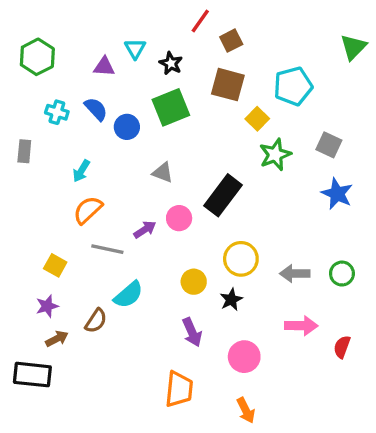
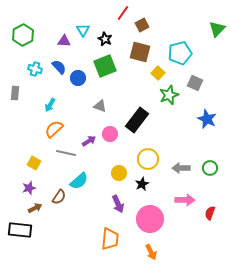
gray square: (329, 145) -> (195, 83), moved
pink circle: (244, 357) -> (150, 219), size x1.4

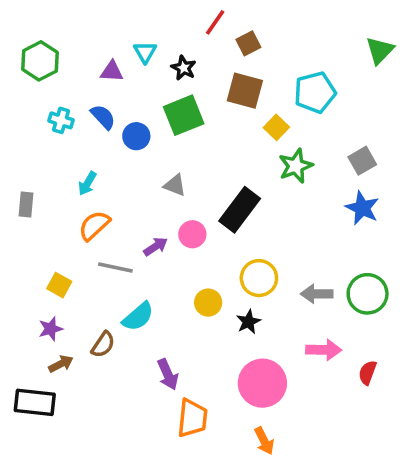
gray square: (195, 83) -> (362, 161), moved, turned 35
gray rectangle: (15, 93) -> (26, 204), moved
green circle: (210, 168) -> (368, 294), size x1.5
purple arrow: (118, 204) -> (168, 374), moved

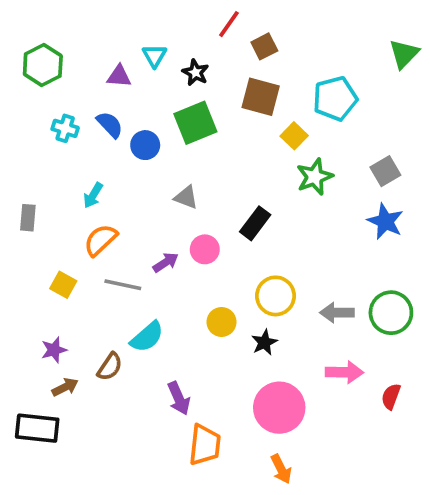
black rectangle: (240, 210) -> (255, 223), size x0.7
yellow square: (59, 285) -> (63, 285), moved

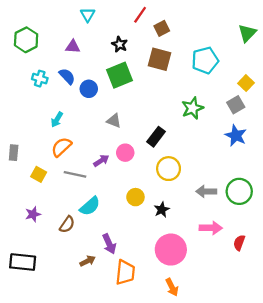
cyan triangle: (154, 56) -> (88, 15), moved
yellow square: (294, 136) -> (246, 83), moved
gray rectangle: (28, 218) -> (14, 153), moved
yellow circle: (276, 296) -> (169, 169), moved
brown arrow: (65, 387) -> (88, 261), moved

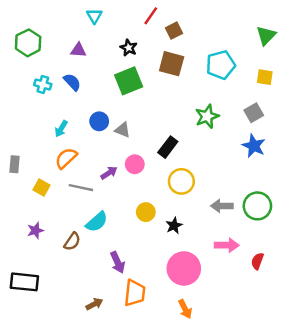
yellow square: (246, 83) -> (265, 77), moved, turned -35
blue circle: (89, 89) -> (99, 121), moved
brown arrow: (88, 261) -> (94, 304), moved

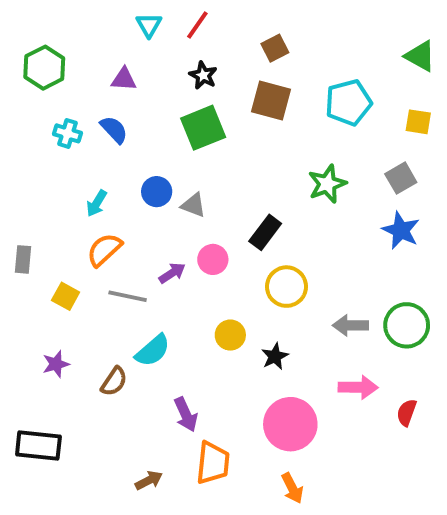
red line: (151, 16) -> (197, 25), moved
green triangle: (266, 35) -> (420, 56), turned -45

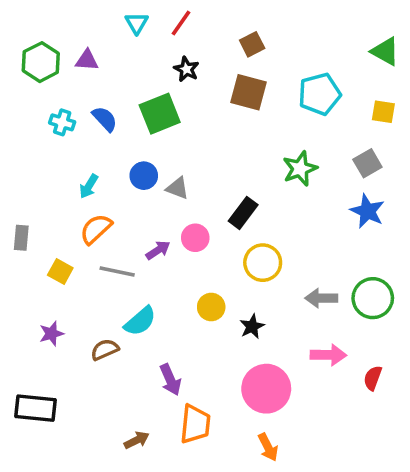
purple triangle: (124, 79) -> (87, 60), moved
green square: (203, 128) -> (160, 114), moved
brown semicircle: (114, 382) -> (105, 350), turned -148

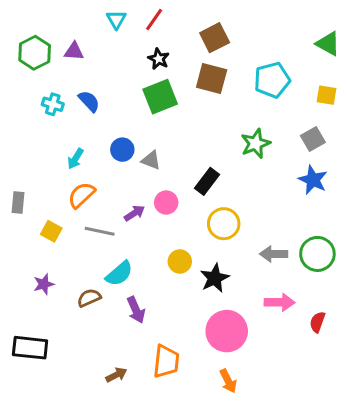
brown square: (252, 44) -> (215, 38), size x1.4
green square: (160, 114) -> (160, 97), moved
black star: (252, 327) -> (215, 278), size x1.4
purple arrow: (170, 380) -> (136, 310), moved

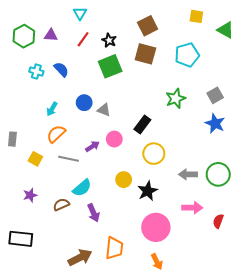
red line: (154, 20) -> (83, 39), moved
yellow square: (326, 95) -> (196, 16), moved
brown arrow: (116, 375) -> (80, 258), size x1.6

